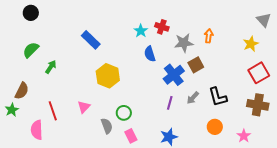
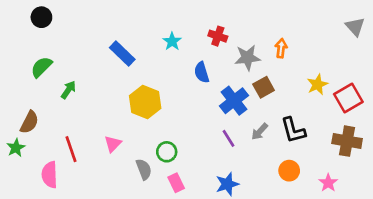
cyan star: (141, 31) -> (172, 41), moved
yellow star: (251, 44) -> (317, 85), moved
purple line: (170, 103) -> (229, 138), turned -48

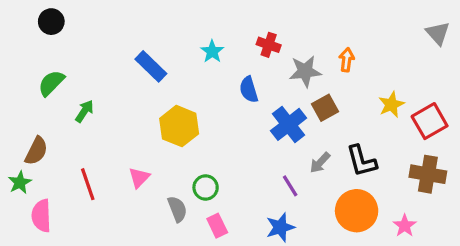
purple line: (229, 138) -> (290, 186), moved
orange circle: (289, 171) -> (357, 211), size x1.6
pink semicircle: (50, 175) -> (41, 216), moved

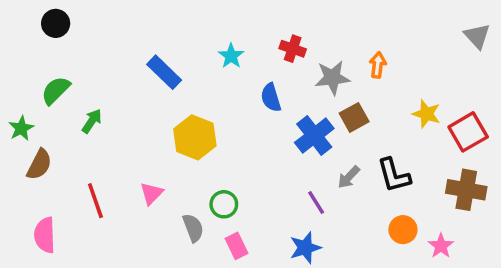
yellow star: (391, 105) -> (426, 114), turned -30
green star: (20, 182) -> (21, 128), moved
orange circle: (357, 211) -> (403, 230), moved, size x0.6

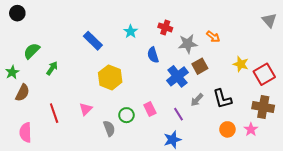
black circle: (56, 23) -> (17, 13), moved
orange arrow: (378, 65) -> (213, 37), turned 120
pink rectangle: (237, 246) -> (150, 109), moved
pink star: (441, 246) -> (251, 129), moved

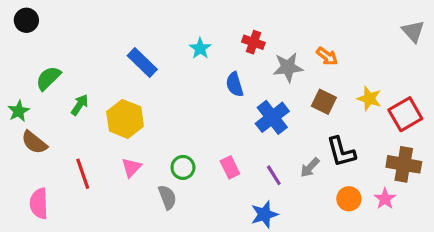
brown square: (200, 66) -> (324, 102), moved, turned -35
yellow hexagon: (110, 77) -> (125, 119), moved
brown semicircle: (22, 93) -> (34, 142), turned 102
gray arrow: (197, 100) -> (310, 167), moved
green circle: (126, 115) -> (183, 167), moved

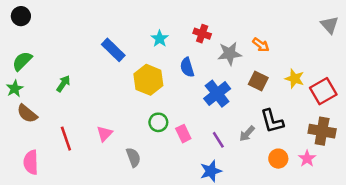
green semicircle: (48, 78) -> (22, 61), moved
yellow hexagon: (125, 119) -> (148, 80), moved
green circle: (183, 167) -> (158, 122), moved

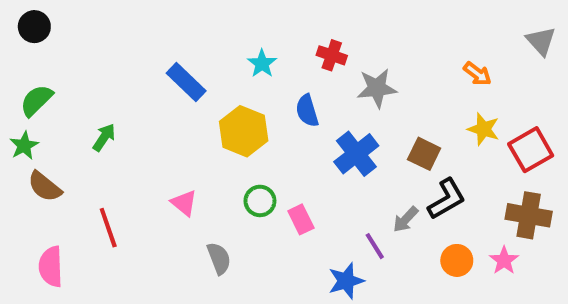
orange arrow: (261, 45) -> (477, 74), moved
brown square: (258, 81) -> (424, 154), moved
black L-shape: (272, 121) -> (447, 199), turned -105
pink triangle: (105, 134) -> (184, 203), moved, turned -35
purple line: (218, 140) -> (375, 246), moved

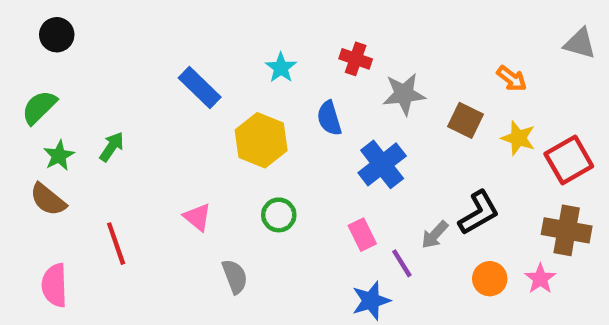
black circle: (34, 27) -> (57, 35), moved
gray triangle: (541, 41) -> (580, 44), turned -32
green star: (24, 146) -> (59, 156), moved
brown square: (424, 154) -> (466, 120), moved
pink rectangle: (301, 219) -> (362, 235), moved

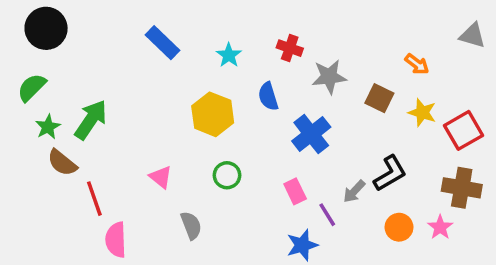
black circle: (57, 35) -> (46, 28), size x1.5
blue rectangle: (200, 87) -> (162, 43), moved
green arrow: (112, 147) -> (91, 120), size x1.6
brown semicircle: (48, 200) -> (62, 163), moved
pink semicircle: (55, 285) -> (116, 240), moved

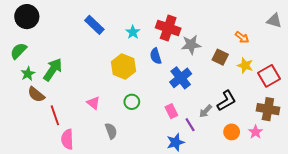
red cross: (290, 48) -> (168, 28), size x1.6

